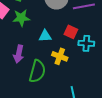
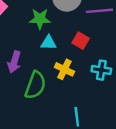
green star: (21, 18) -> (40, 19), moved
cyan cross: (86, 43) -> (101, 70), moved

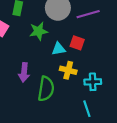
cyan triangle: (49, 43) -> (59, 49), moved
cyan cross: (101, 70) -> (93, 82), moved

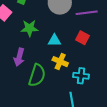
green star: (39, 31) -> (29, 28), moved
red square: (77, 43) -> (82, 38), moved

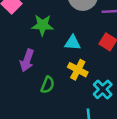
green semicircle: (37, 75) -> (48, 85), size x0.6
cyan cross: (81, 76) -> (103, 89), turned 35

